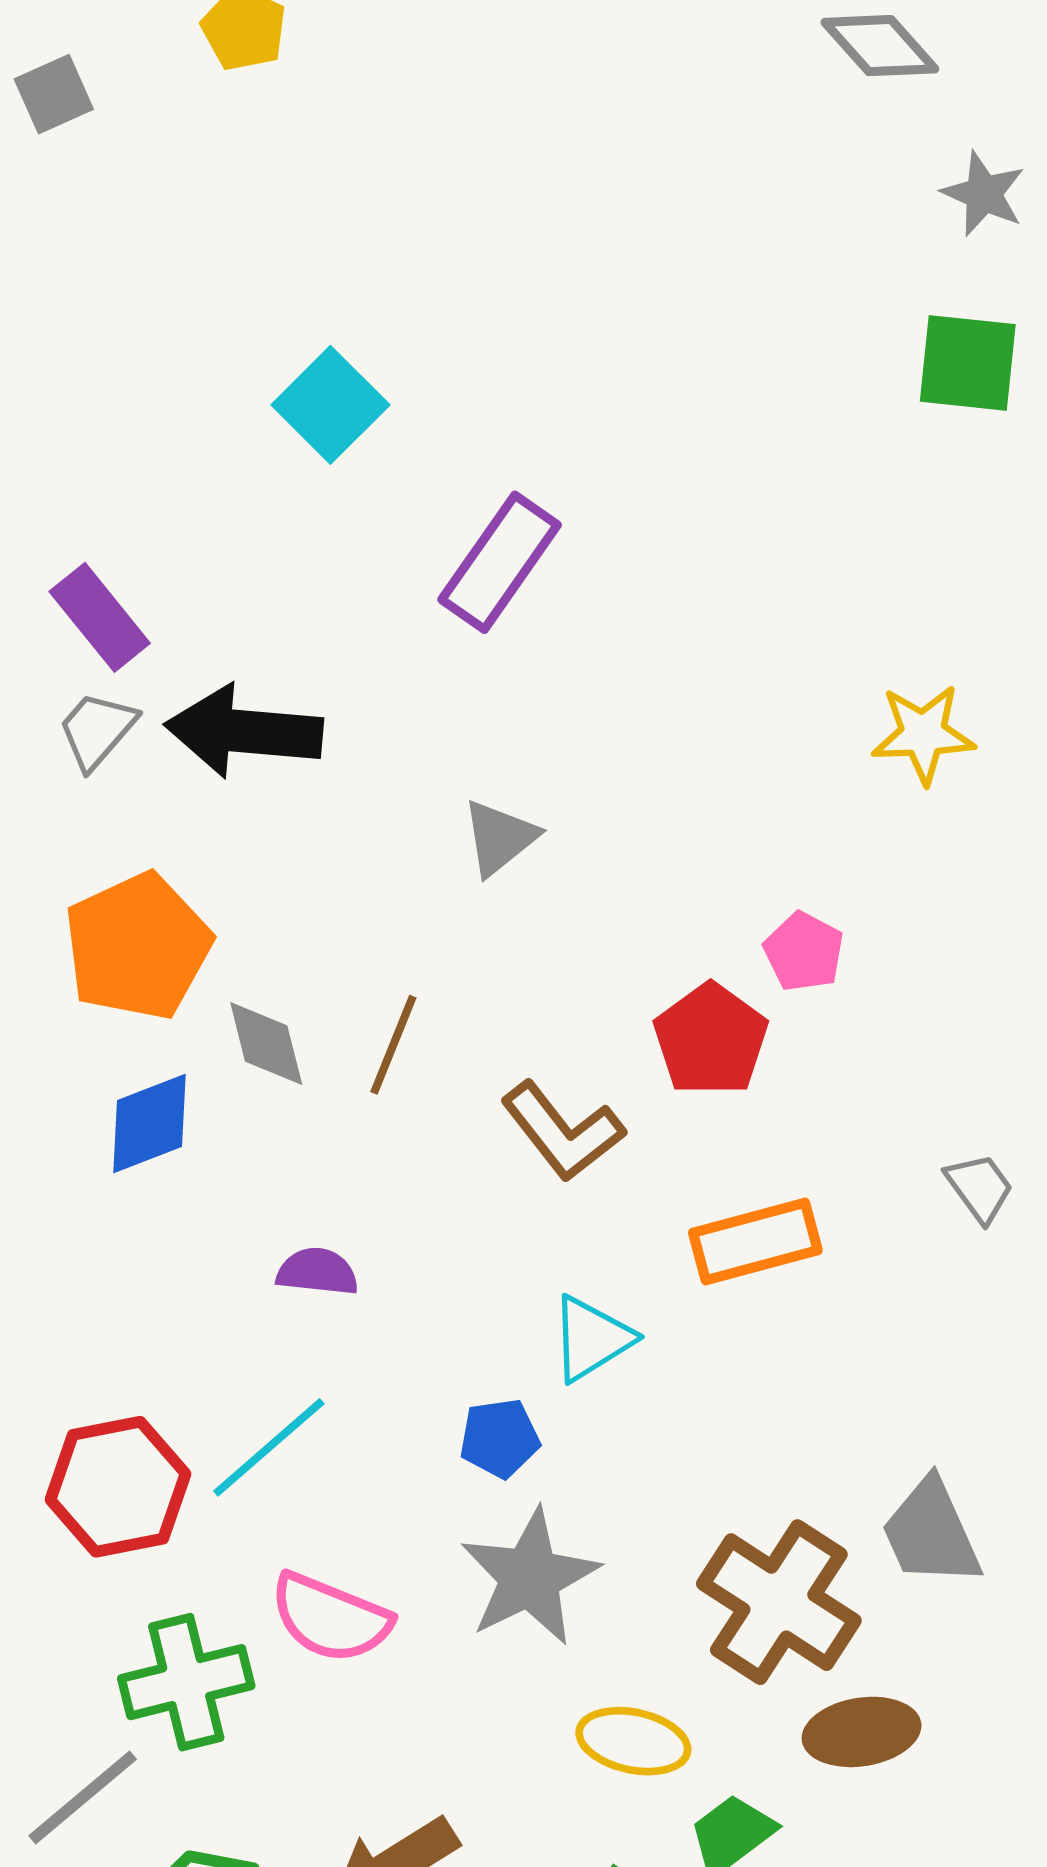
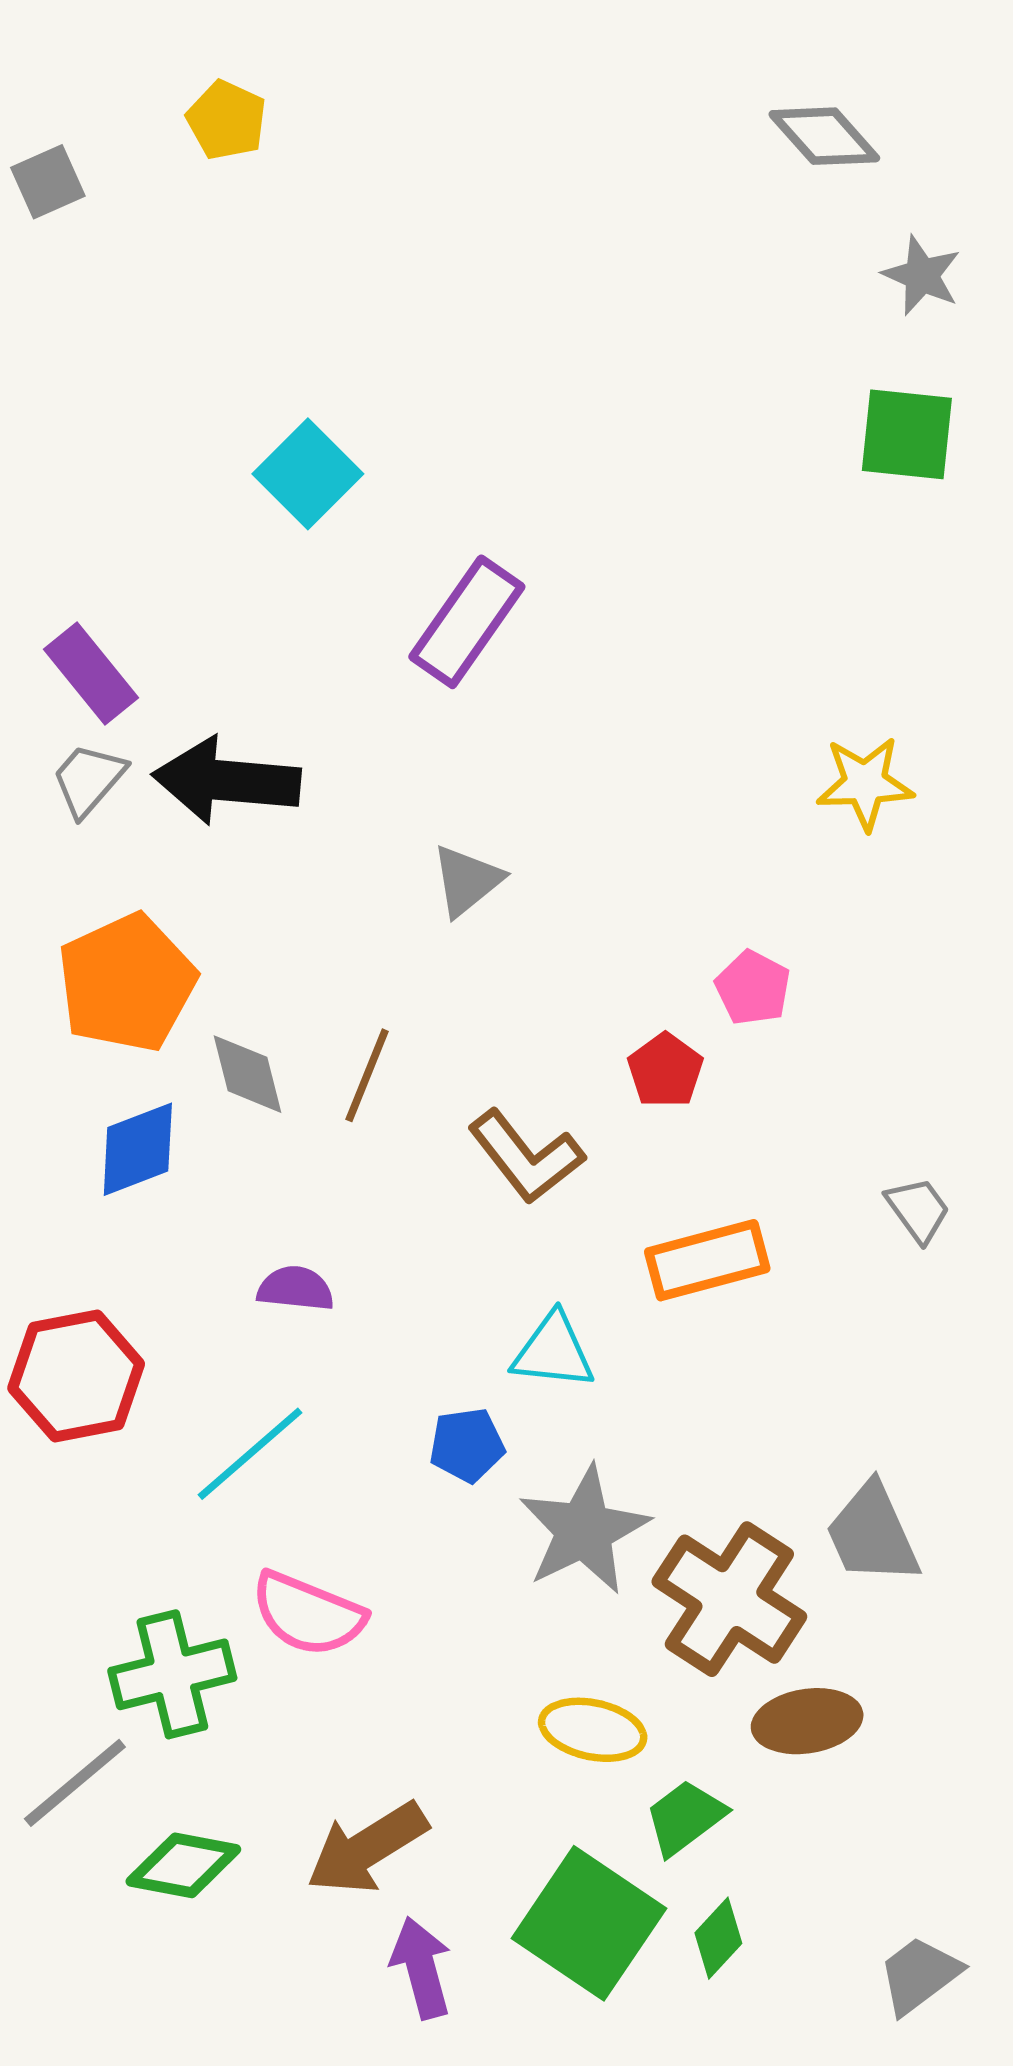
red pentagon: (711, 1040) -> (665, 1070), size x0.7
cyan triangle: (591, 1339) -> (553, 1351), turned 38
red hexagon: (118, 1487) -> (76, 1376), moved
gray star: (530, 1577) -> (584, 1530), moved

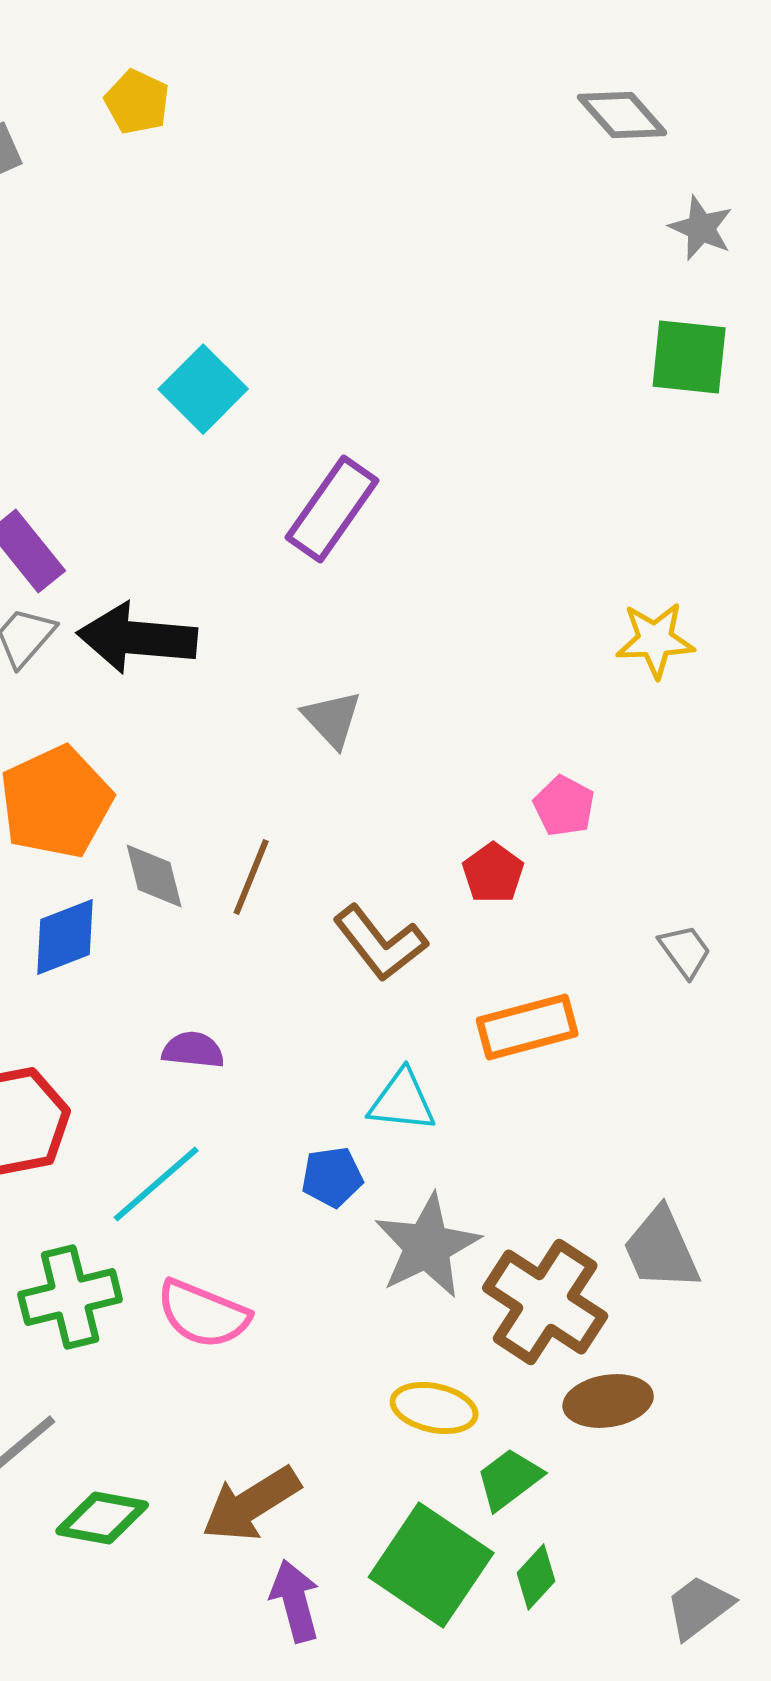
gray triangle: (467, 881) -> (332, 719), turned -34
gray trapezoid: (918, 1210) -> (685, 951), moved
green cross: (172, 1674) -> (70, 1297), moved

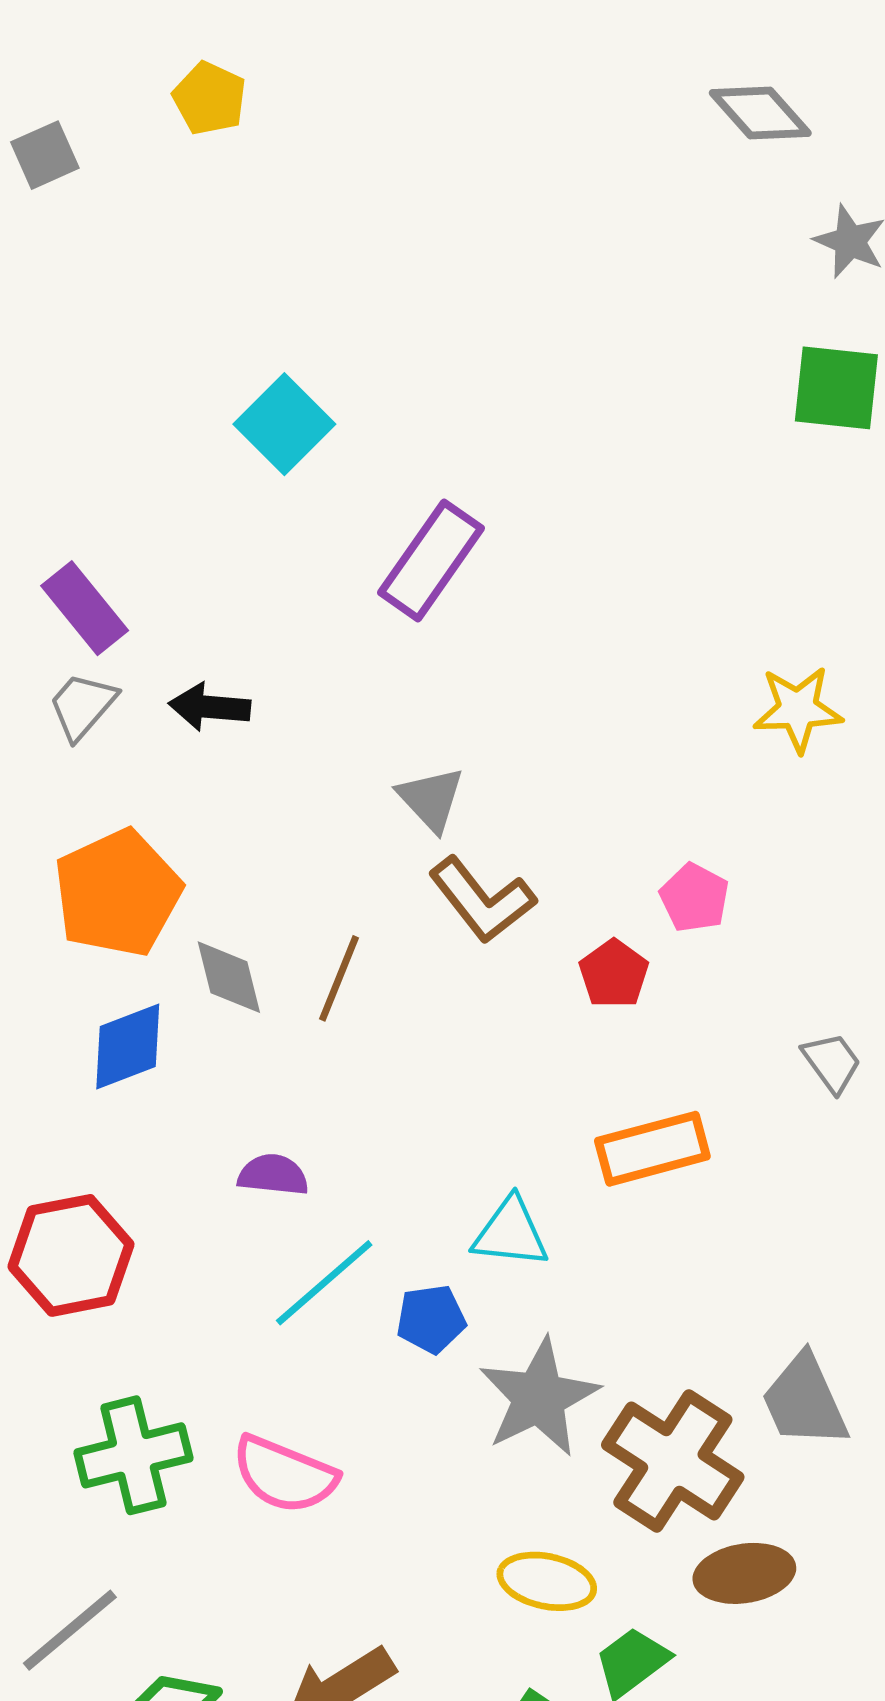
black arrow: (137, 638) -> (210, 707), size x0.6
brown L-shape: (380, 943) -> (482, 900), moved
cyan line: (156, 1184) -> (324, 1283), moved

